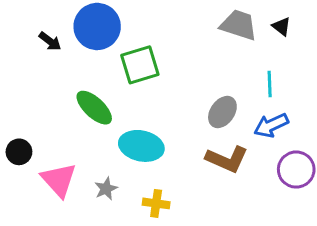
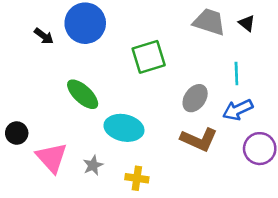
green square: (140, 65) -> (149, 57), moved

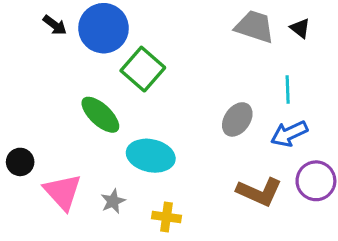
black arrow: (44, 36) -> (55, 25), moved
green square: (149, 57) -> (143, 69), moved, turned -32
brown L-shape: (199, 139) -> (259, 192), moved

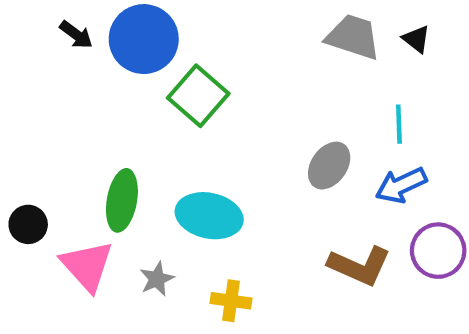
green ellipse: (100, 115) -> (122, 200), moved, turned 57

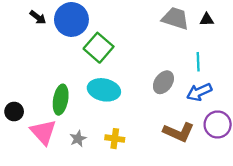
black triangle: (416, 39) -> (207, 19), turned -40
cyan ellipse: (209, 216) -> (104, 90), moved
yellow cross: (231, 301) -> (115, 139), moved

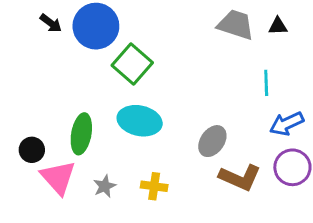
gray ellipse: (163, 82) -> (212, 141), moved
blue arrow: (199, 92) -> (287, 124), moved
black circle: (14, 112) -> (32, 150), moved

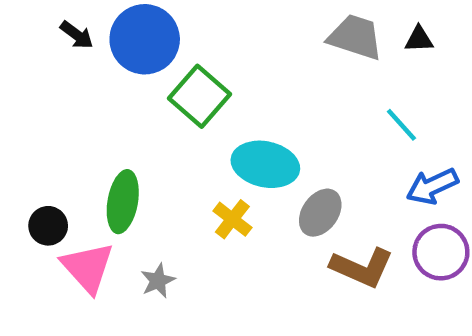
cyan line: (266, 83) -> (401, 125), turned -40
cyan ellipse: (140, 121) -> (265, 164), moved
yellow cross: (154, 186) -> (232, 219), moved, turned 30

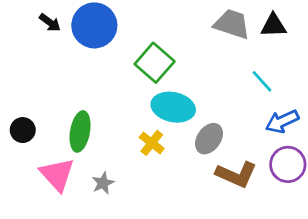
black triangle: (419, 39) -> (273, 25), size x1.4
green square: (200, 96) -> (155, 63), moved
black circle: (48, 226) -> (23, 130), moved

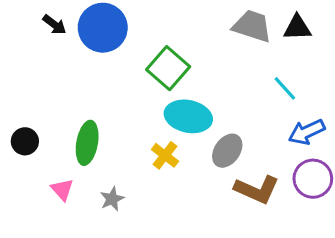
pink triangle: (57, 174) -> (62, 190), size x0.6

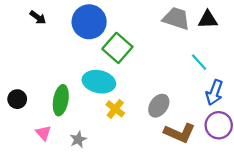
blue circle: (103, 28) -> (89, 22), moved
cyan ellipse: (188, 116) -> (99, 82), moved
blue arrow: (307, 132) -> (214, 93), turned -45

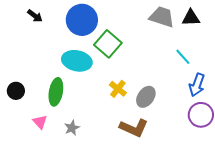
cyan ellipse: (99, 82) -> (77, 61), moved
yellow cross: (115, 109) -> (118, 89), moved
brown L-shape: (179, 133) -> (134, 128), moved

